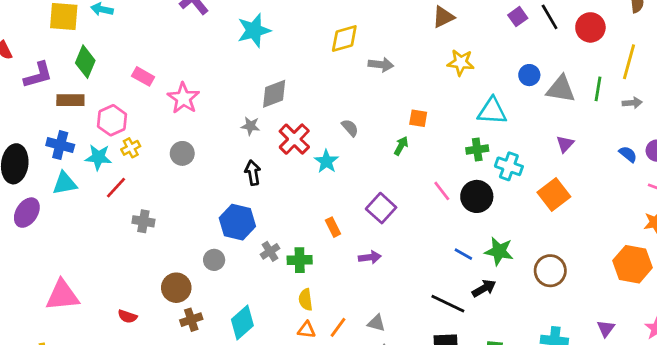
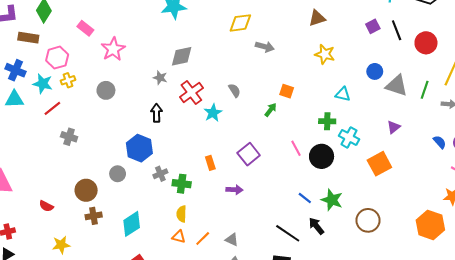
cyan triangle: (492, 111) -> (343, 94), size x0.7
black arrow: (484, 288) -> (316, 226), turned -108

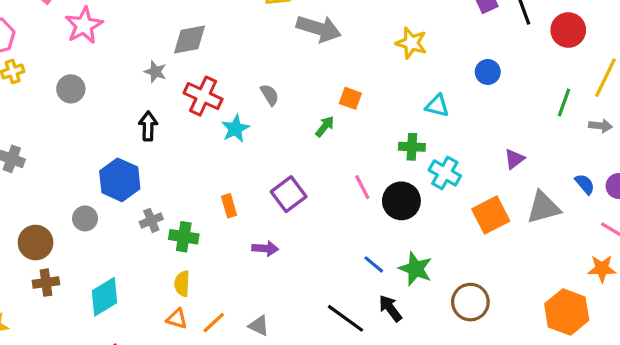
gray arrow: (265, 47) -> (319, 29), size x1.5
gray triangle: (397, 86) -> (543, 207), moved, turned -35
red cross: (191, 92) -> (203, 96), turned -30

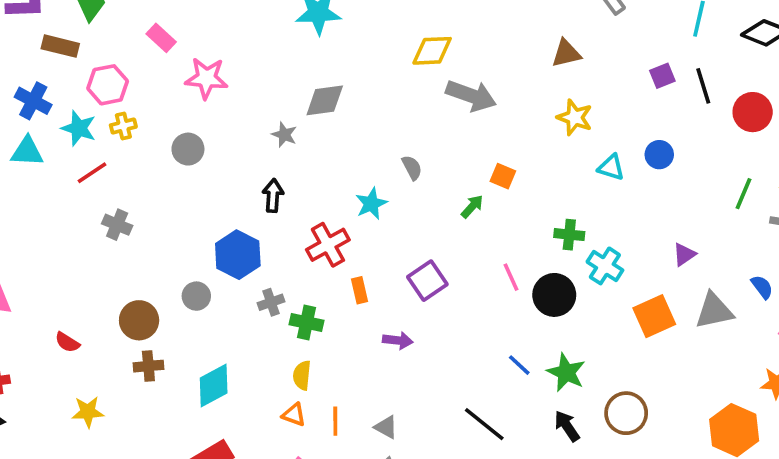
pink star: (84, 25) -> (206, 78), turned 30
red cross: (203, 96) -> (328, 245), moved, turned 33
cyan triangle: (437, 106) -> (611, 167), moved
black arrow: (390, 308) -> (567, 426), moved
orange line: (214, 323) -> (335, 421), turned -50

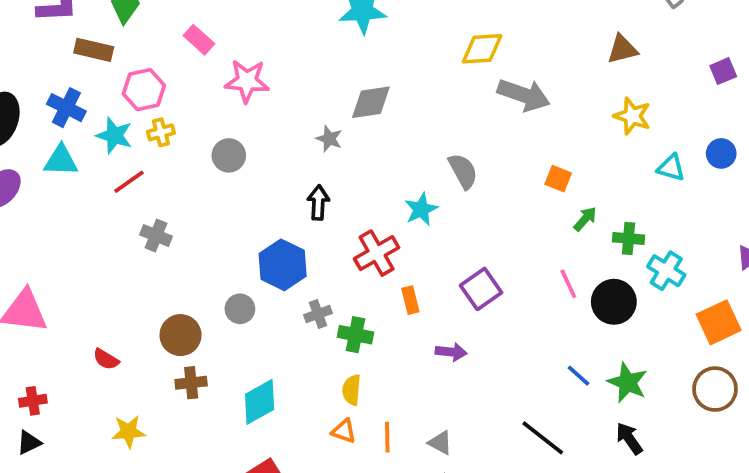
gray semicircle: (412, 168) -> (463, 171), size x1.4
green arrow: (472, 206) -> (585, 219), moved
brown circle: (626, 413) -> (715, 389), moved

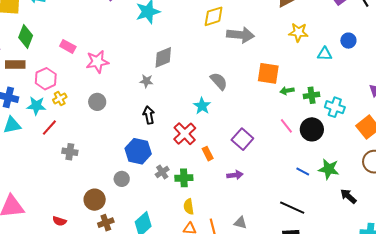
orange square: (558, 179) -> (268, 73), size x1.6
green arrow: (585, 219) -> (287, 91), turned -128
black arrow: (629, 439) -> (348, 196), moved

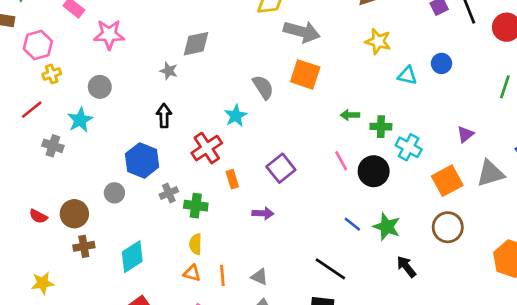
orange square: (268, 73) -> (305, 74), moved
cyan star: (36, 106) -> (80, 120), moved, turned 30
red semicircle: (59, 221) -> (38, 216), moved

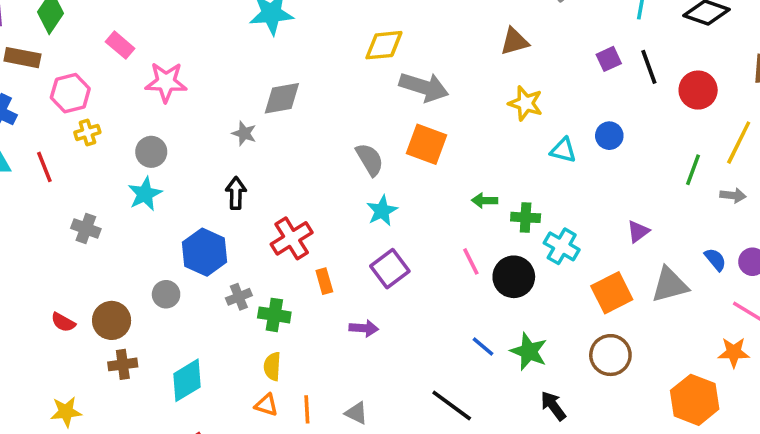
red line: (32, 110) -> (44, 167), moved, turned -75
cyan star: (236, 116) -> (382, 211), moved
cyan star: (80, 120) -> (145, 194), moved

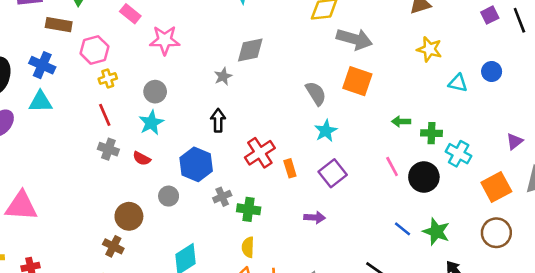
gray star: (244, 133) -> (223, 76), turned 30
red line: (44, 167) -> (105, 115), moved
orange rectangle: (324, 281) -> (290, 168), moved
red semicircle: (63, 322) -> (142, 159), moved
brown cross: (123, 364) -> (113, 246), moved, turned 36

